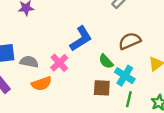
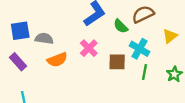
green semicircle: (106, 61) -> (121, 26), moved
pink cross: (59, 63) -> (89, 48), moved

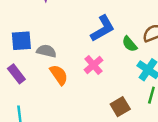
orange semicircle: (57, 60) -> (59, 75), turned -108
brown square: (117, 62) -> (120, 107), moved, turned -36

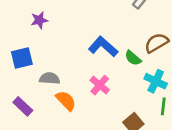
blue L-shape: (103, 29) -> (103, 47), turned -100
blue square: (21, 41) -> (22, 58), moved

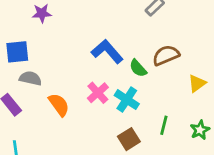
gray semicircle: (50, 78) -> (30, 78), moved
cyan cross: (156, 81) -> (127, 100), moved

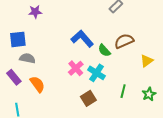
orange semicircle: (59, 105) -> (37, 84), moved
brown square: (129, 139) -> (88, 98), moved

